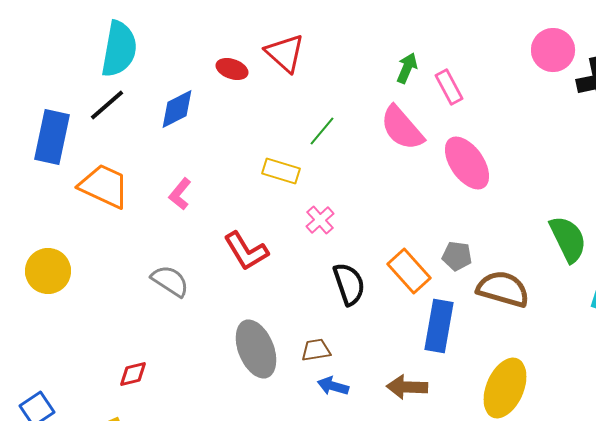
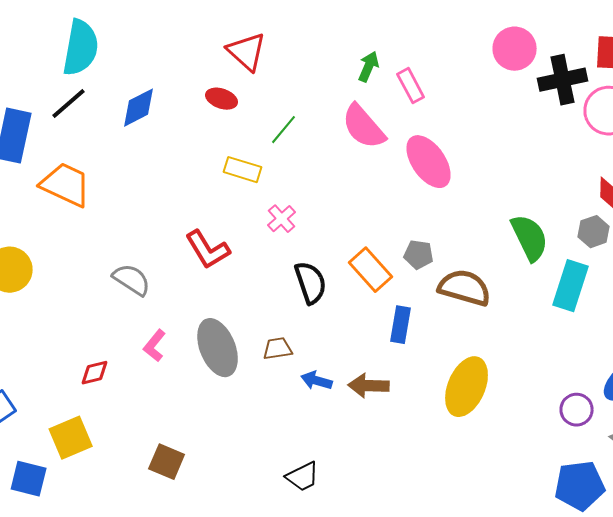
red ellipse: (232, 69) -> (222, 99), moved
pink L-shape: (180, 194) -> (155, 346), moved
blue rectangle: (439, 326) -> (401, 325), size x0.7
blue arrow: (333, 386) -> (317, 381), moved

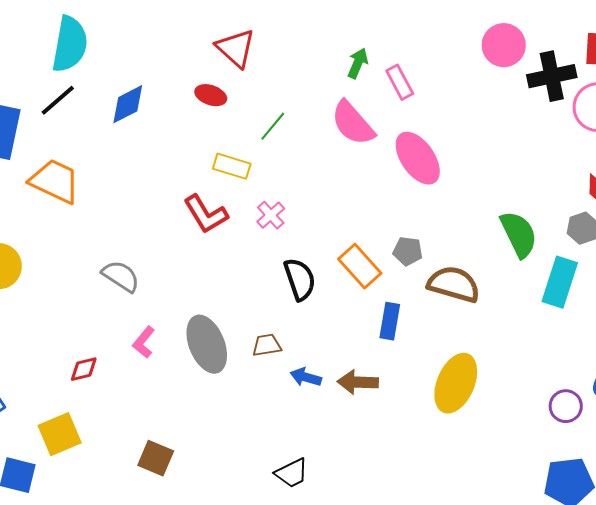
red L-shape: (208, 250) -> (206, 214), moved

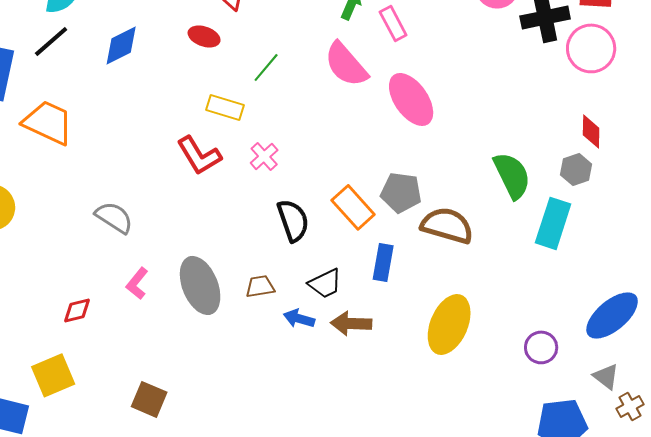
gray pentagon: (408, 251) -> (401, 192), size x1.4
purple circle: (566, 406) -> (541, 347), moved
black trapezoid: (292, 473) -> (325, 283), moved

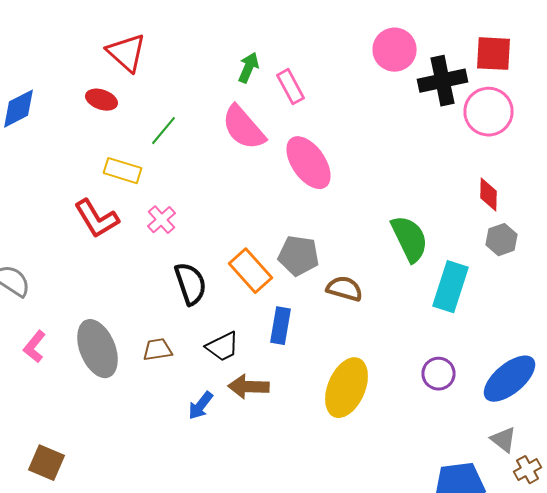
gray hexagon: (576, 169) -> (502, 240), moved
brown semicircle: (447, 225) -> (344, 289), size x0.7
blue arrow: (299, 318) -> (200, 406), moved, turned -68
purple circle: (541, 347) -> (438, 374), moved

